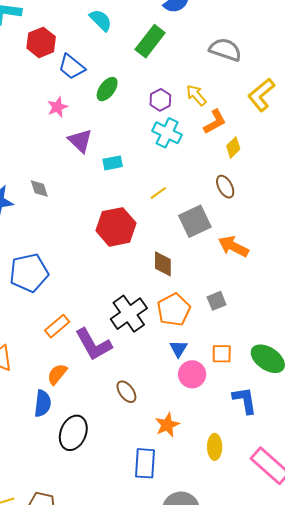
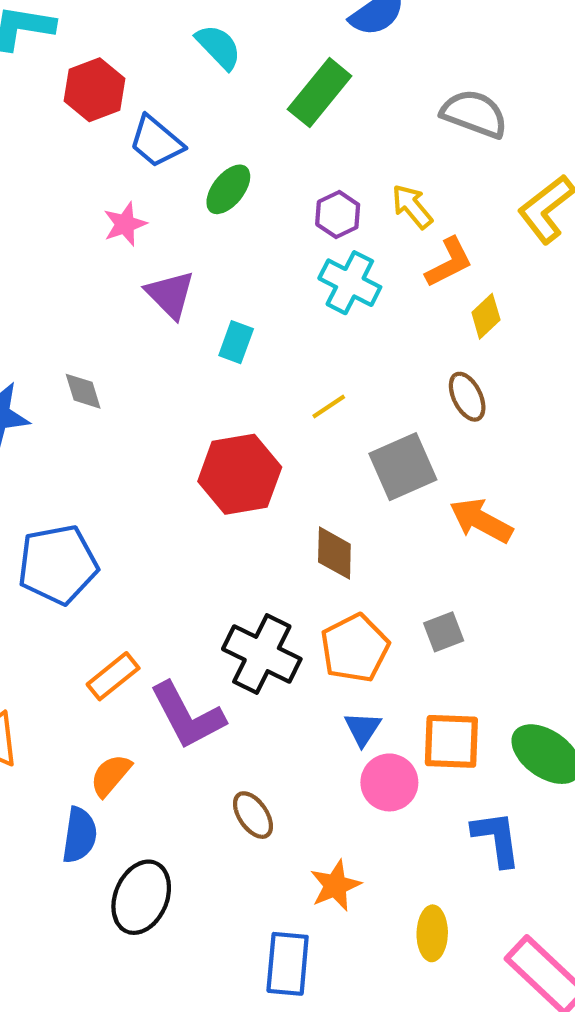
cyan rectangle: (113, 163) -> (236, 342), turned -60
black cross: (129, 314) -> (262, 654), turned -30
orange square: (222, 354) -> (451, 741), size x1.4

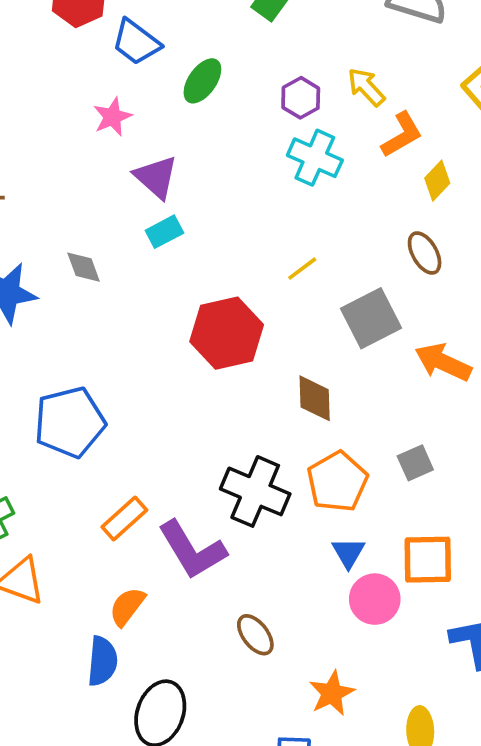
cyan rectangle: (236, 342) -> (164, 232), moved, turned 45

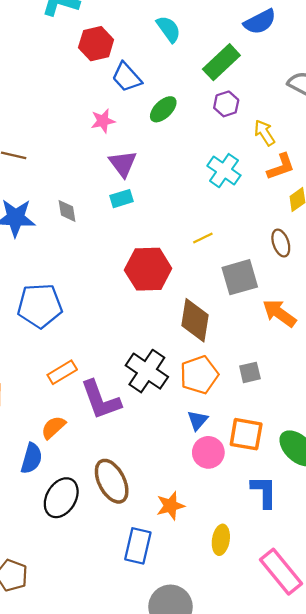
purple hexagon: (301, 98) -> (226, 104), moved
brown diamond: (315, 398) -> (195, 320), size x1.4
brown ellipse: (255, 635) -> (112, 481), moved, size x1.6

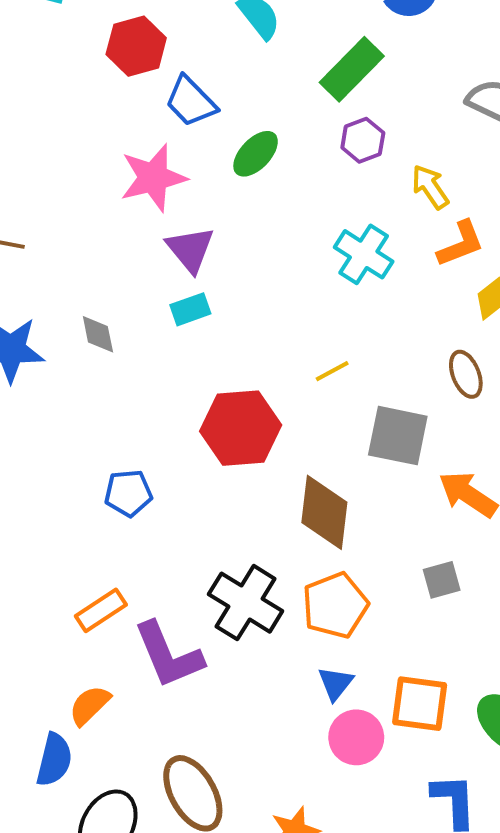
pink star: (103, 121) -> (153, 178), size x1.6
gray square: (240, 277) -> (398, 436), turned 30
blue pentagon: (40, 306) -> (128, 493), moved, size x0.6
gray square: (250, 372) -> (442, 580), moved

